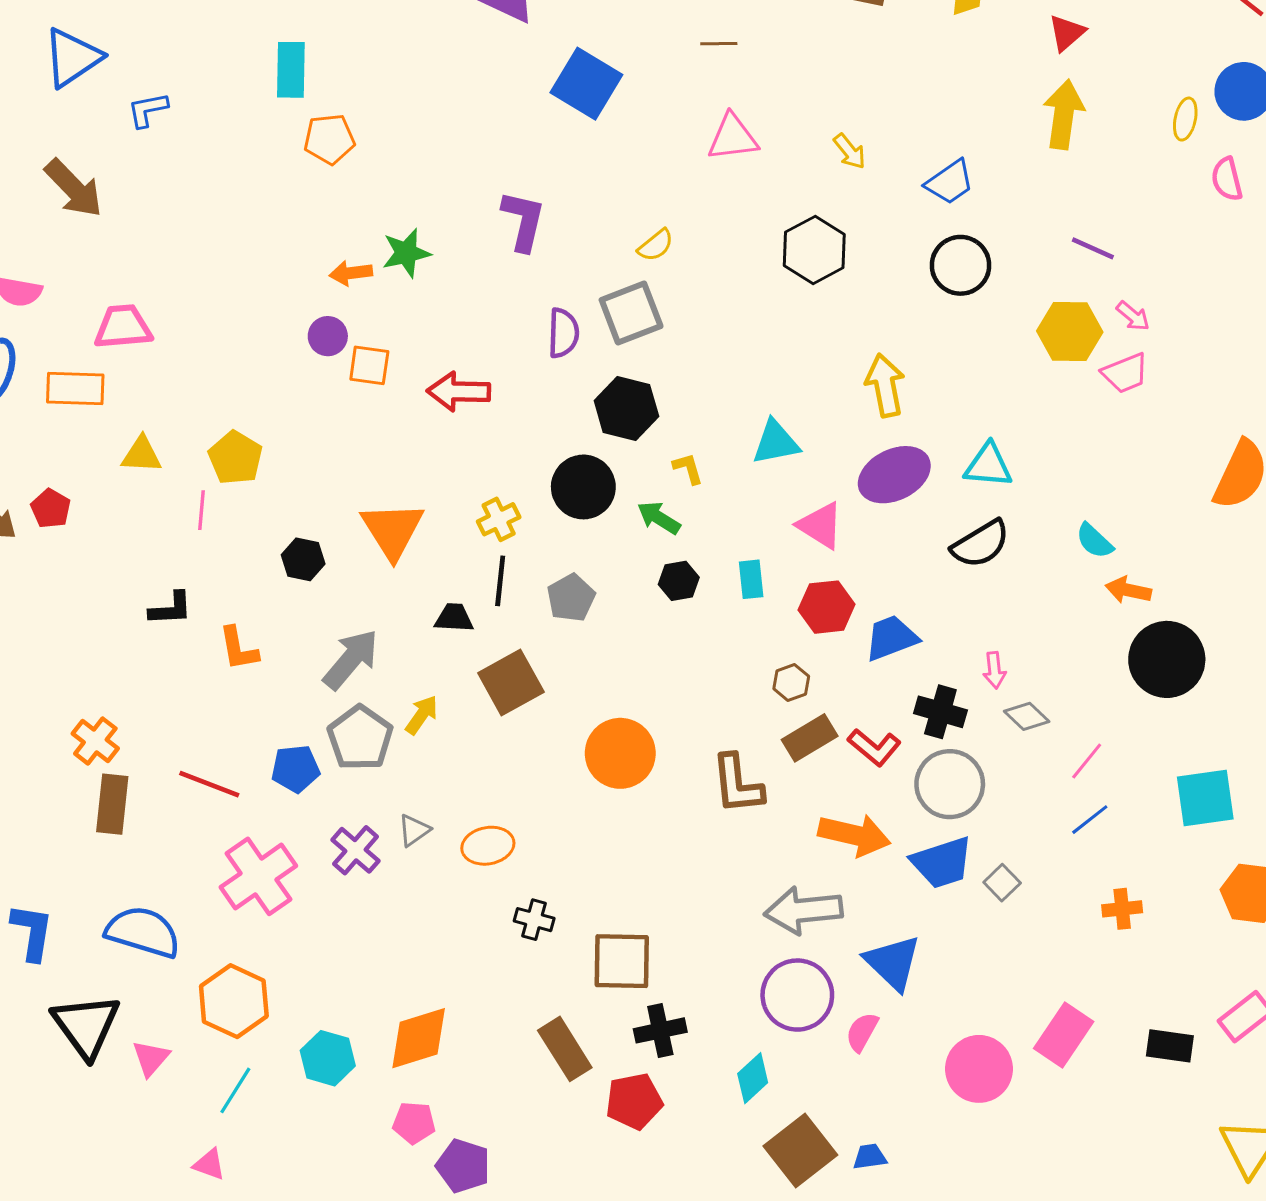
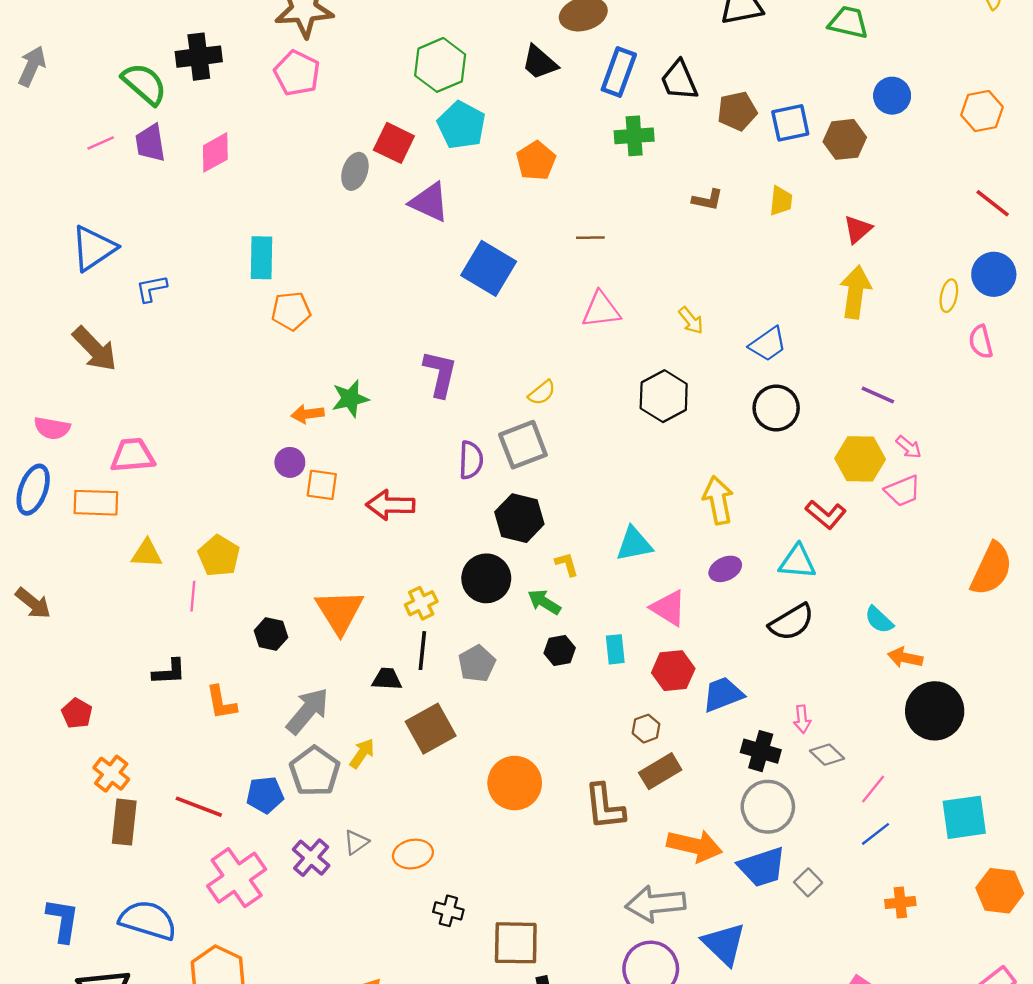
purple ellipse: (894, 475) -> (725, 569), size x0.6
red pentagon: (51, 509) -> (77, 713), moved
red L-shape: (874, 747) -> (826, 514), moved

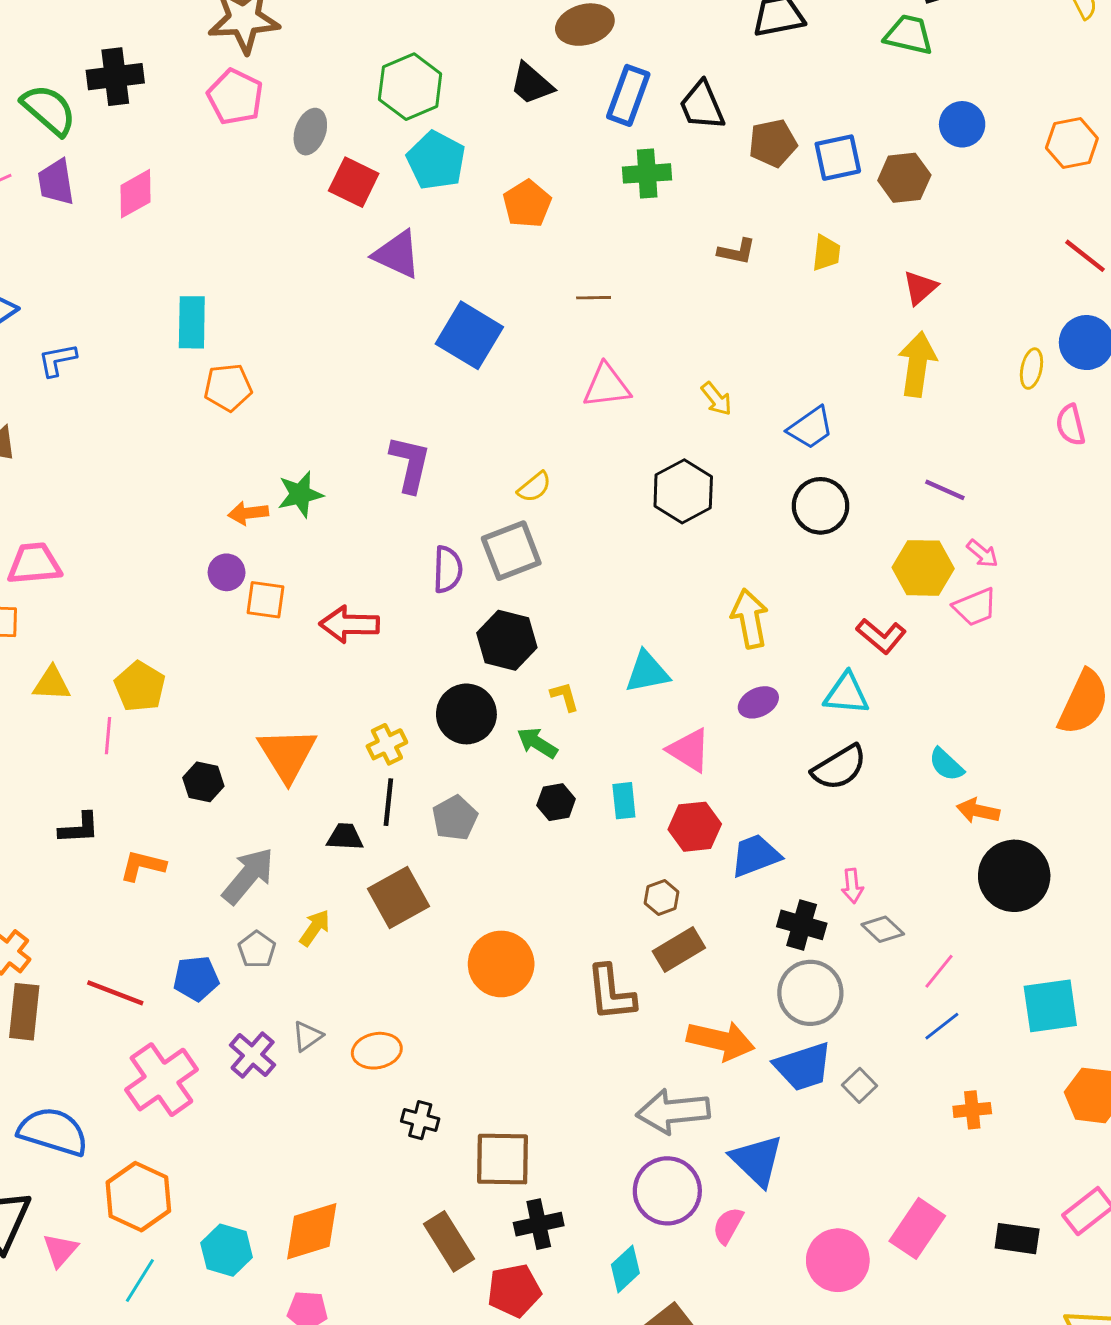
gray ellipse: (355, 171) -> (310, 132), moved
orange L-shape: (221, 703) -> (143, 866), turned 114
gray pentagon: (315, 771) -> (257, 950), size x0.6

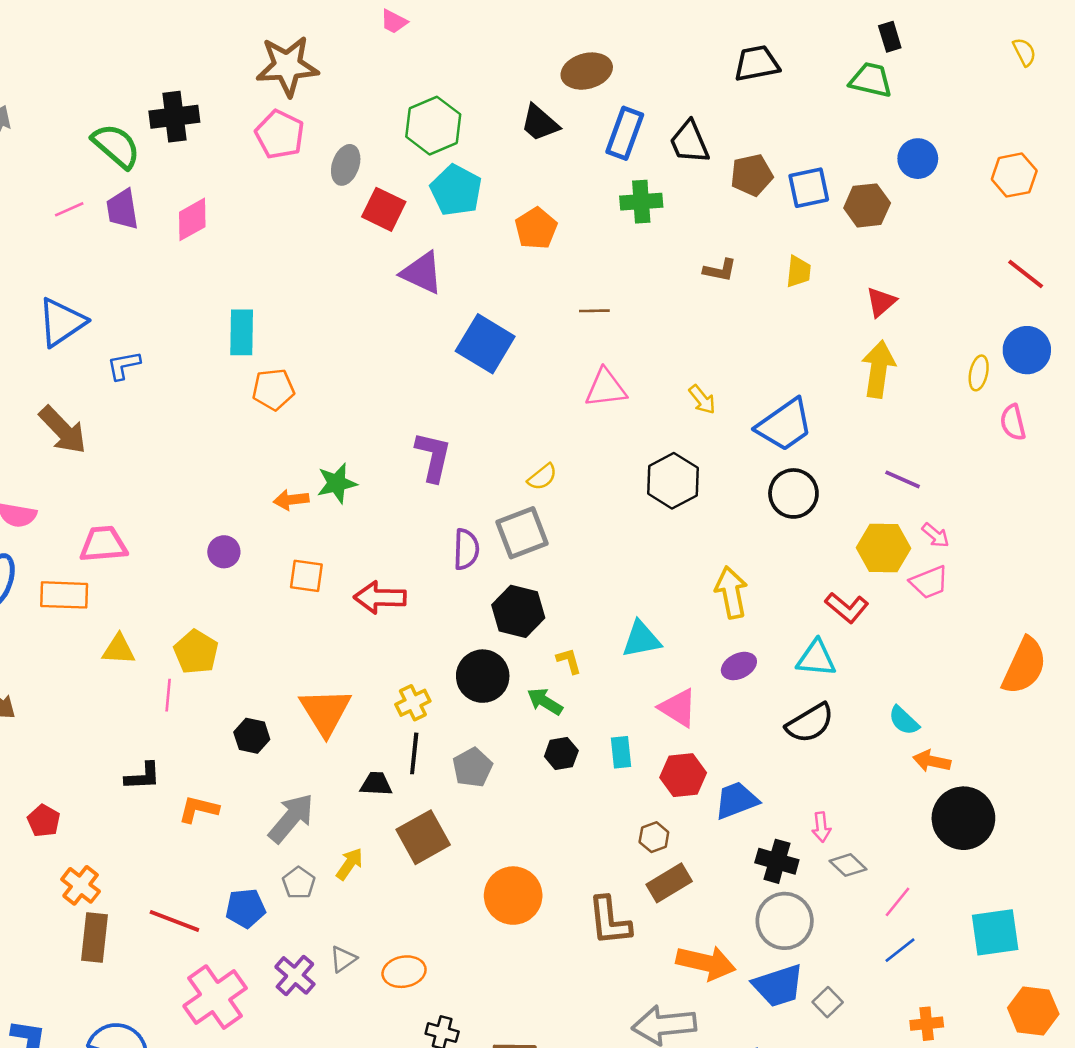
blue trapezoid: (810, 428) -> (785, 425), size x1.4
purple circle: (227, 572) -> (224, 552), moved

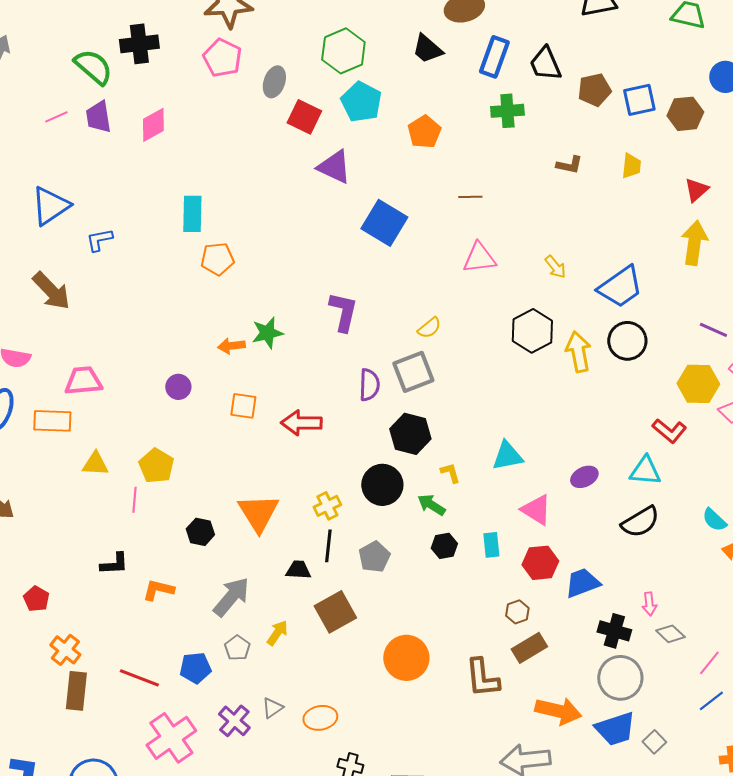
yellow arrow: (731, 592) -> (578, 352), moved

